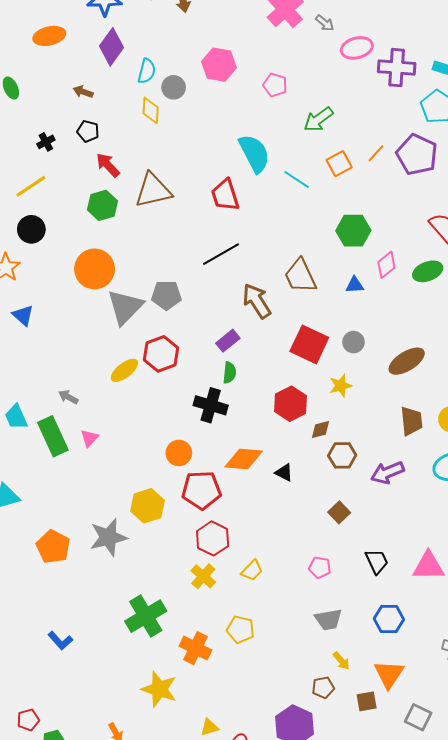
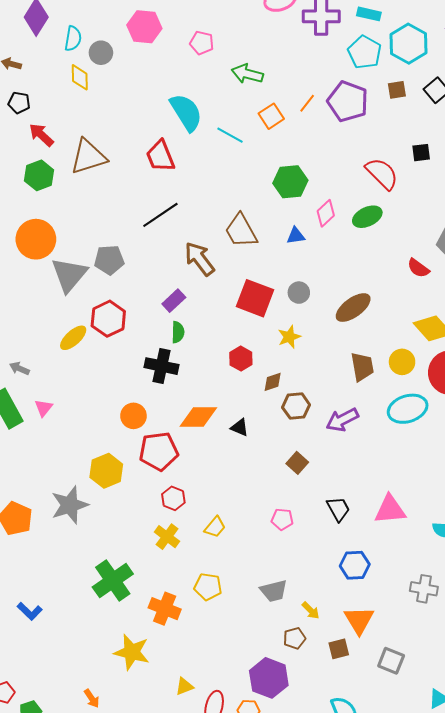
green arrow: (318, 119) -> (247, 74), turned 56
red hexagon: (291, 404) -> (241, 359), size x0.7
red hexagon: (213, 538) -> (173, 498), size x0.7
gray trapezoid: (328, 620) -> (274, 591), moved

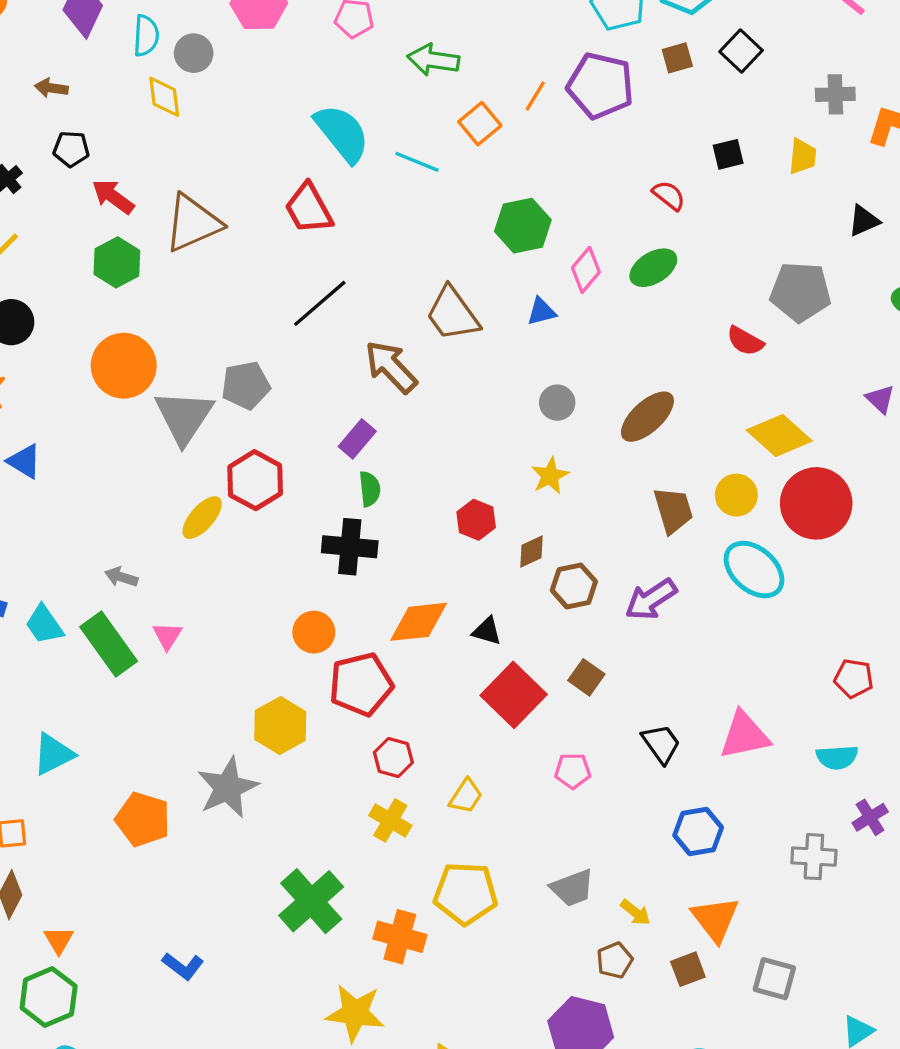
red semicircle: (382, 174) -> (669, 195), size x0.6
red square: (255, 298) -> (514, 695), moved, turned 30
cyan ellipse: (408, 409) -> (754, 570), turned 66
yellow pentagon: (208, 587) -> (466, 893), size x1.4

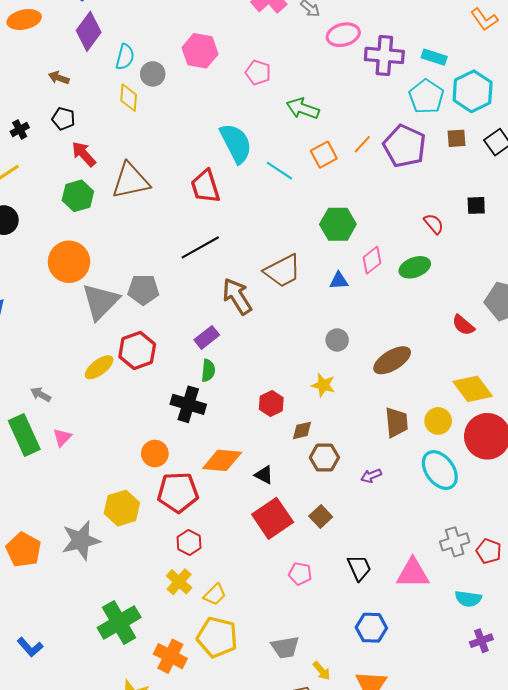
brown trapezoid: (453, 314) -> (283, 271), turned -93
yellow star: (550, 476) -> (323, 385), turned 30
purple arrow: (651, 599) -> (371, 476), size x0.6
yellow trapezoid: (466, 796) -> (215, 594), moved
gray cross: (814, 857) -> (455, 542), moved, turned -32

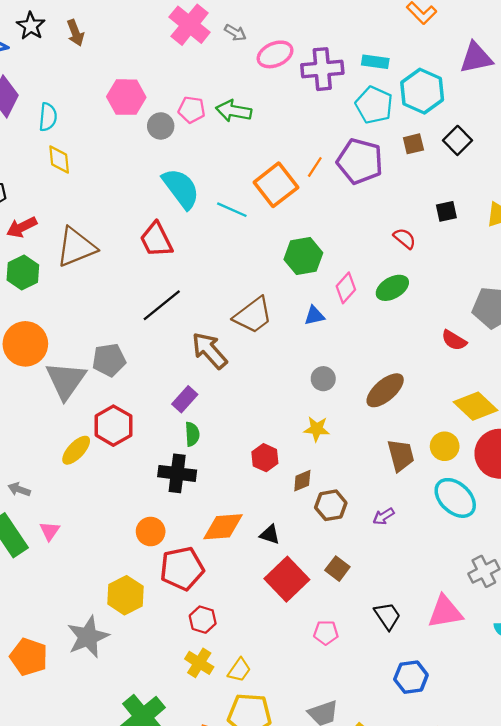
gray circle: (153, 74) -> (161, 126), moved
green arrow: (303, 109) -> (234, 111), moved
red arrow: (84, 154) -> (22, 227), turned -64
orange square: (324, 155) -> (276, 185), size x1.5

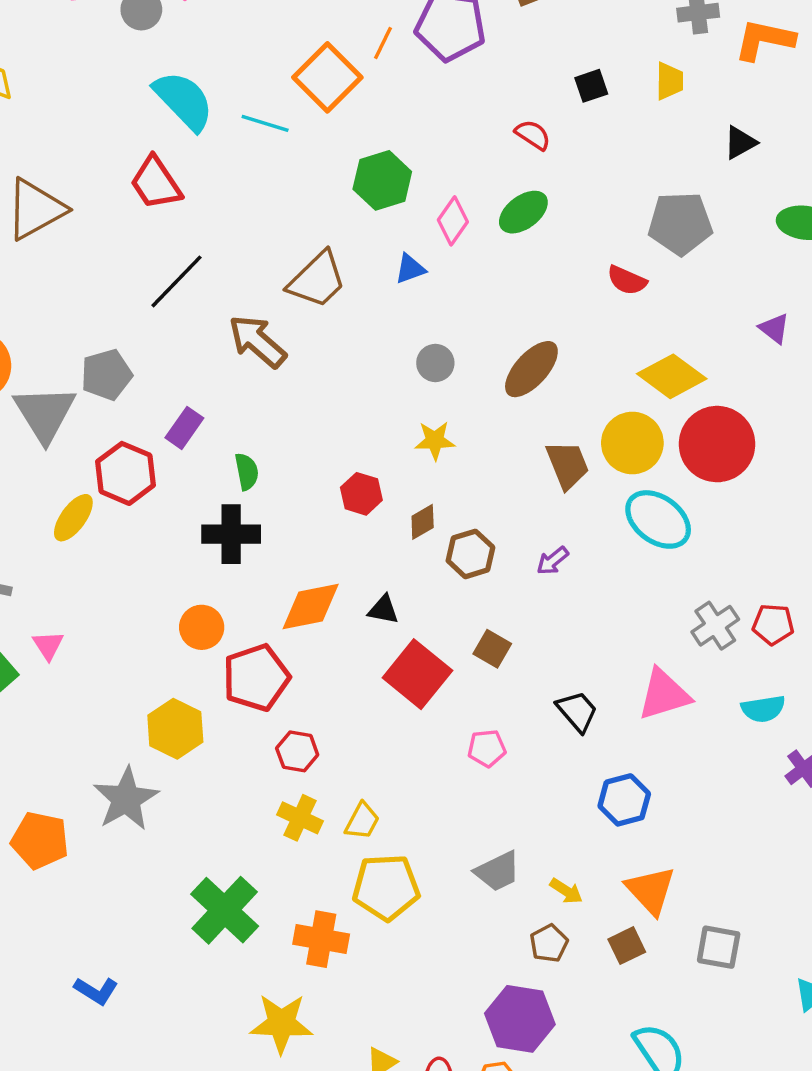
purple rectangle: (185, 399) -> (184, 428), moved
yellow circle: (445, 446) -> (632, 443), size x1.4

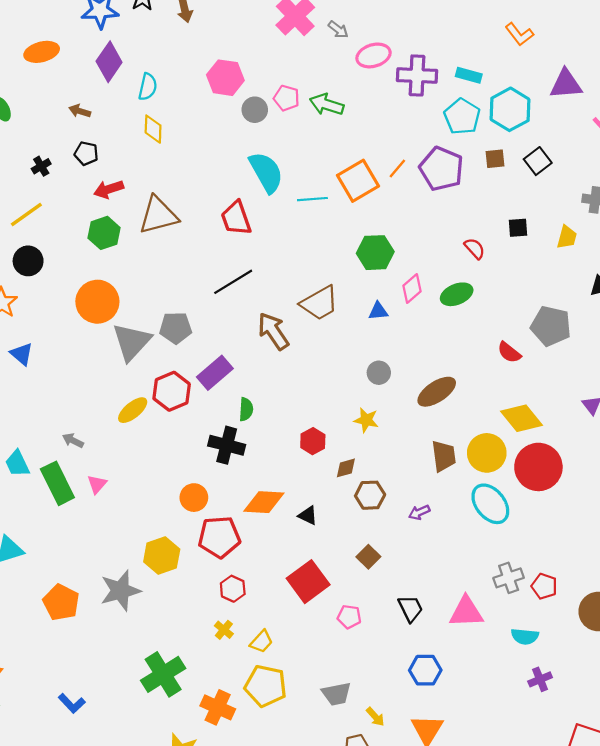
cyan line: (265, 123) -> (312, 199), turned -36
purple rectangle: (184, 428) -> (215, 373), size x1.4
red square: (417, 674) -> (308, 582), moved
yellow cross: (300, 818) -> (224, 630), size x0.7

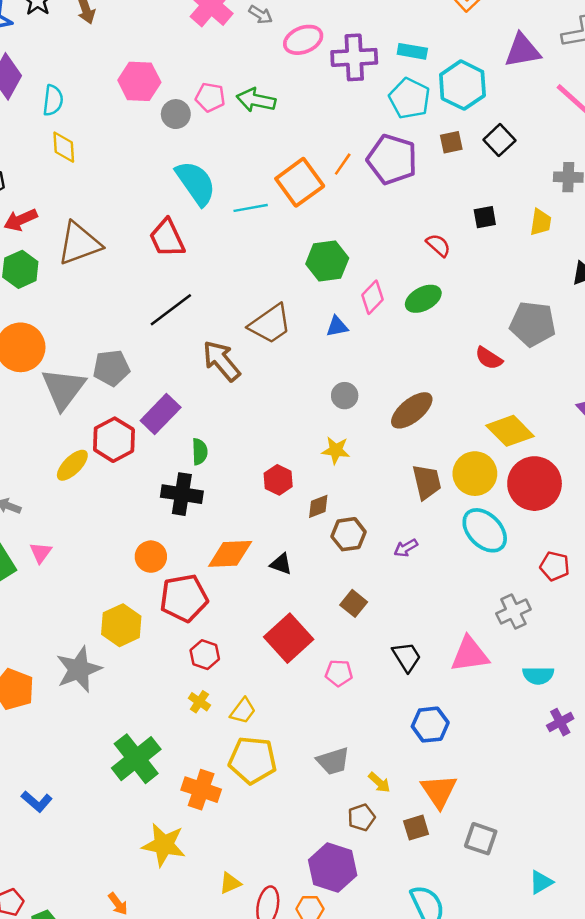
red pentagon: (544, 586) -> (555, 566), moved

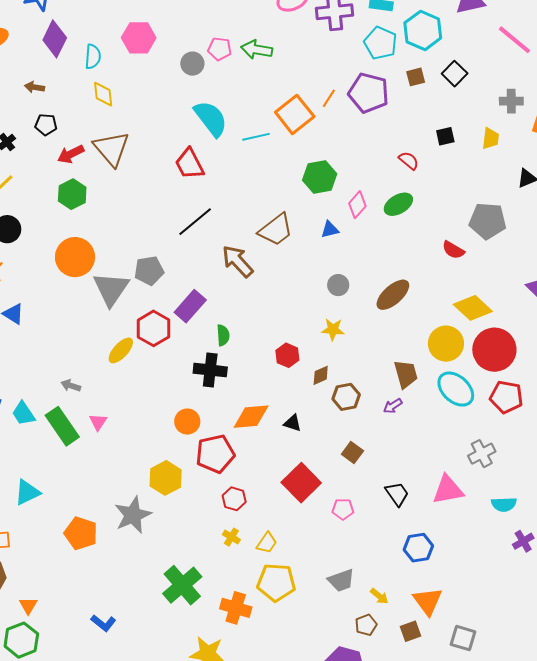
pink hexagon: (139, 81) -> (139, 38), moved
brown triangle: (79, 243) -> (111, 149), moved, turned -48
brown trapezoid: (427, 482) -> (406, 374), moved
red pentagon: (555, 566) -> (506, 397), moved, size x1.4

